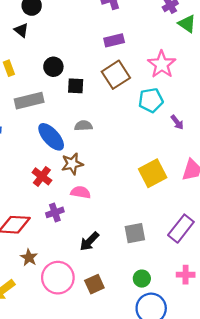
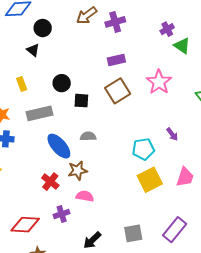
cyan pentagon: (151, 100) -> (143, 149), moved

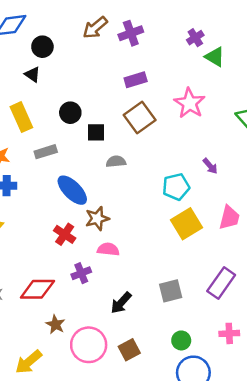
yellow rectangle: (22, 84) -> (21, 117), size x1.6
gray rectangle: (39, 113) -> (46, 152), size x0.7
gray semicircle: (88, 136) -> (116, 162), moved

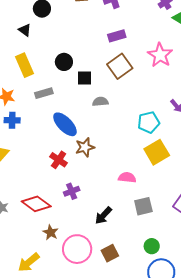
black triangle: (33, 74) -> (25, 30), moved
pink semicircle: (108, 249) -> (127, 178), moved
red diamond: (37, 289) -> (36, 204), turned 36

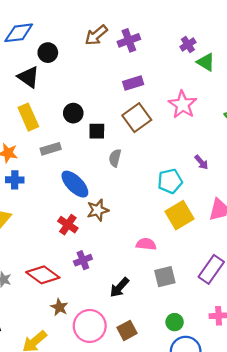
black triangle: (25, 30) -> (28, 77), size x1.5
gray semicircle: (100, 102) -> (115, 158), turned -70

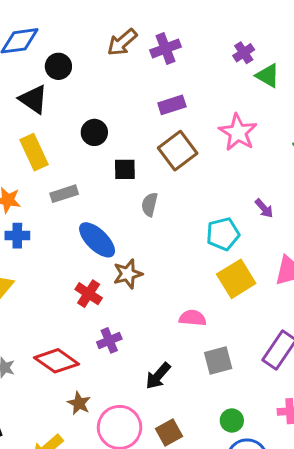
black circle: (73, 113) -> (94, 132), moved

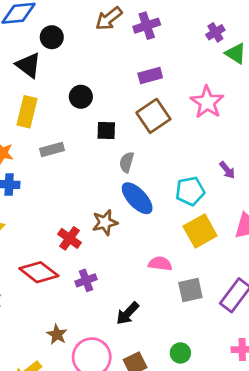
yellow rectangle: (34, 152) -> (27, 112), turned 36
blue ellipse: (97, 240) -> (137, 198), moved
red diamond: (56, 361) -> (39, 272), moved
gray square: (218, 361) -> (190, 290), moved
green circle: (232, 420) -> (180, 353), moved

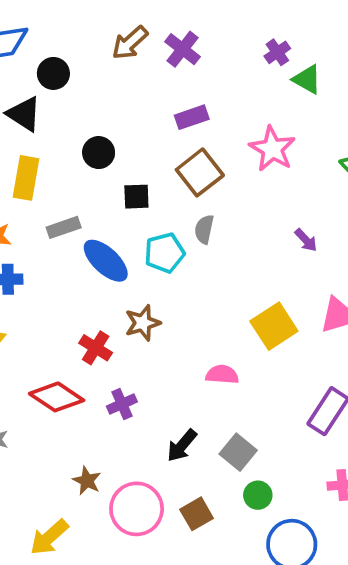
purple cross: (147, 26) -> (183, 49), turned -30
gray semicircle: (127, 162) -> (204, 229), moved
cyan pentagon: (190, 191) -> (165, 253), moved
blue ellipse: (137, 198) -> (106, 261), moved
gray square: (190, 290) -> (238, 452), moved, turned -35

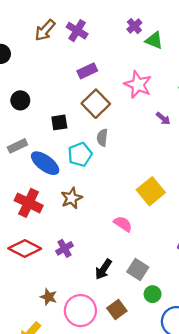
black circle: (99, 153) -> (20, 100), moved
purple arrow: (306, 240) -> (163, 118), moved
red cross: (96, 348) -> (29, 203), moved, size x1.4
pink semicircle: (222, 375) -> (123, 224), turned 36

